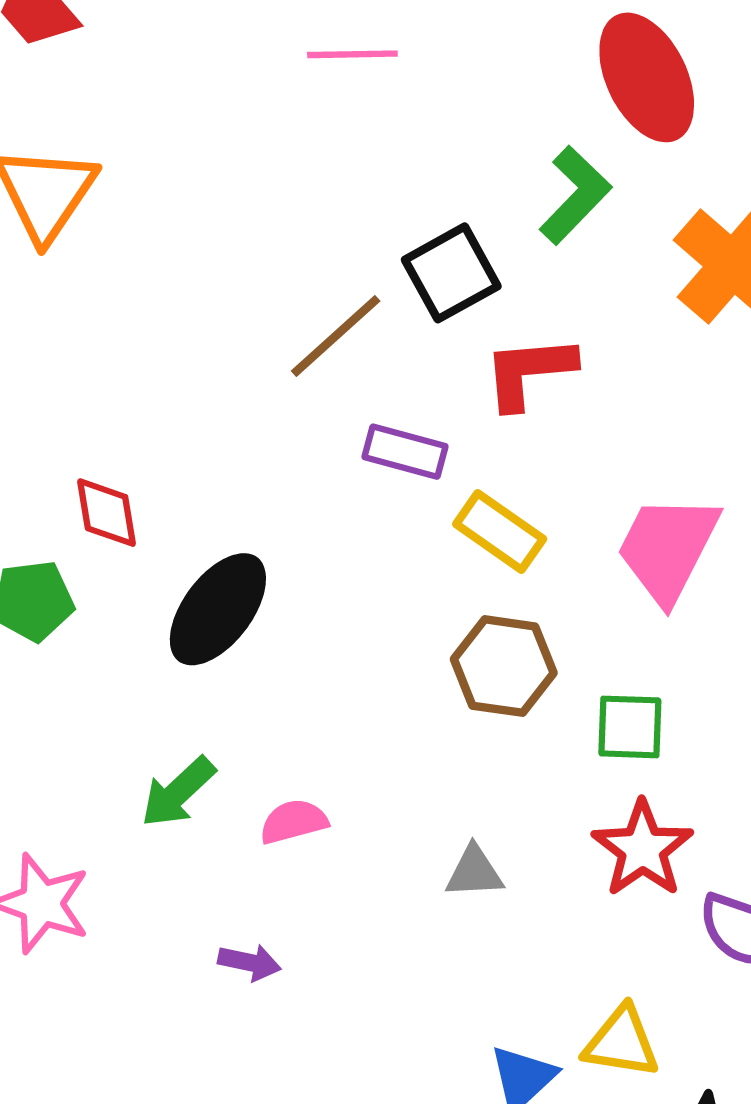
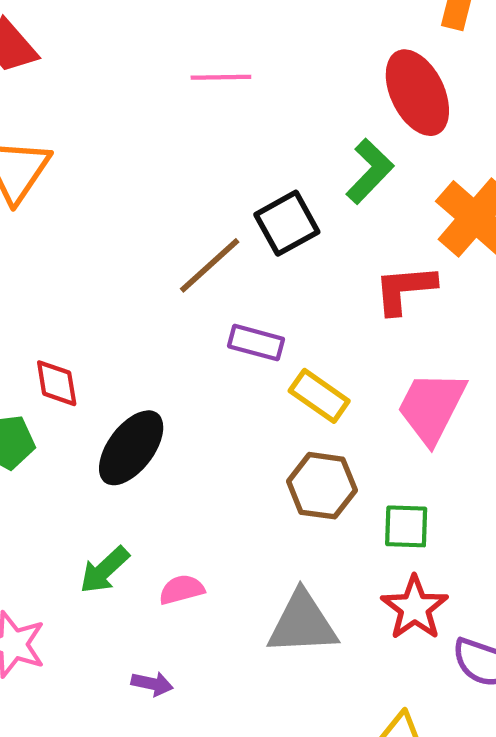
red L-shape: (529, 372) -> (405, 289), moved
gray triangle: (474, 872) -> (302, 623), size x1.8

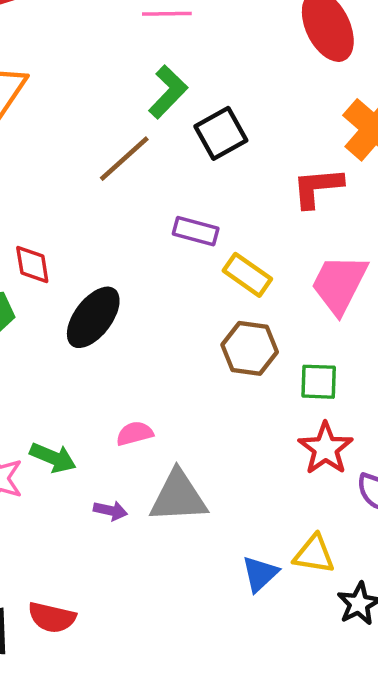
green L-shape: (370, 171) -> (168, 92), moved
brown line: (210, 265) -> (124, 159), moved
green arrow: (104, 570) -> (53, 458), moved, turned -114
gray triangle: (302, 623) -> (178, 497), moved

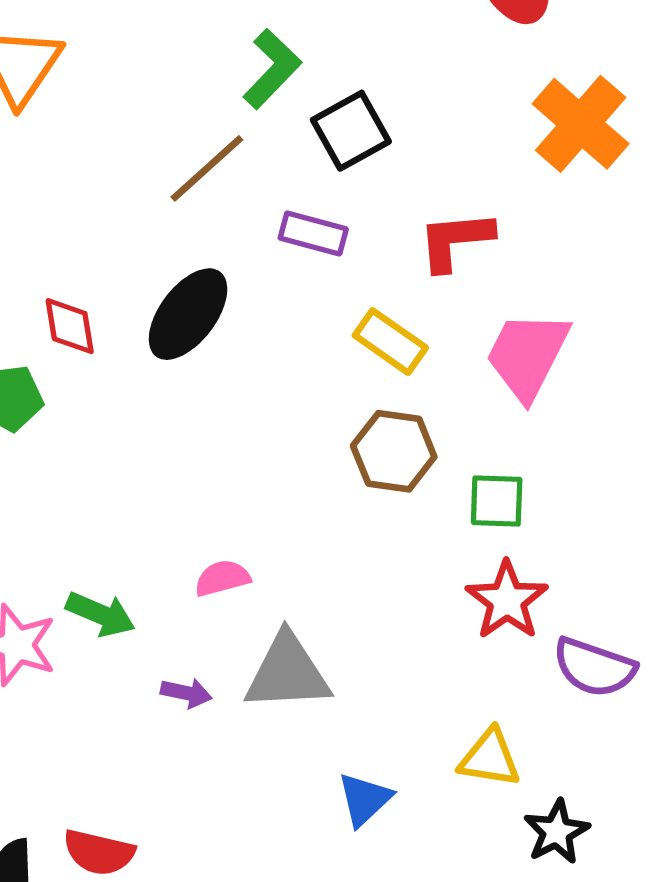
red L-shape: (317, 187) -> (455, 240), moved
purple rectangle: (196, 231) -> (313, 234), moved
black ellipse: (93, 317) -> (188, 314), moved
blue triangle: (260, 574) -> (365, 799), moved

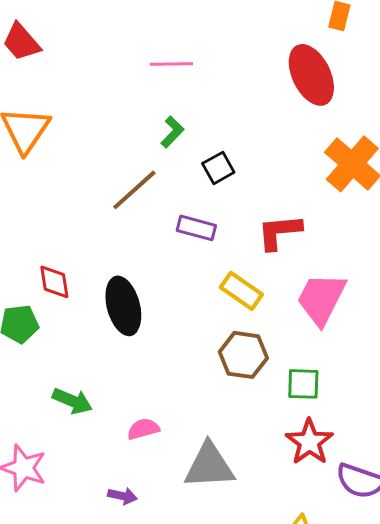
green L-shape: (272, 69) -> (172, 132), size x0.7
black square: (351, 131) -> (218, 168), size x0.7
black ellipse: (188, 314) -> (123, 306), moved, turned -52
green arrow: (101, 614) -> (72, 401), moved
gray triangle: (287, 672) -> (209, 466), moved

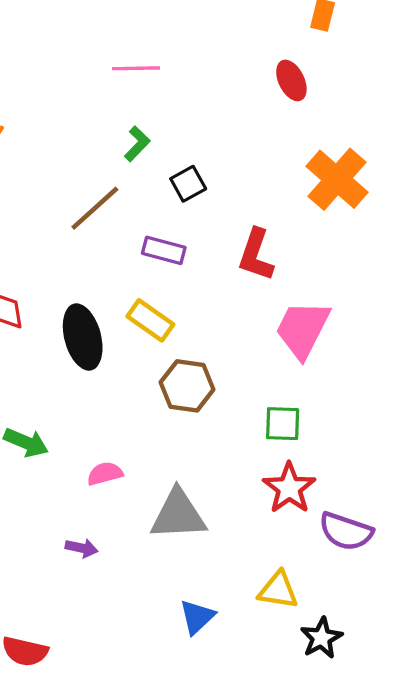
red ellipse: (311, 75) -> (291, 80), size x0.6
red L-shape: (279, 232) -> (256, 255), turned -66
yellow rectangle: (241, 291) -> (150, 320), moved
brown hexagon: (243, 355) -> (187, 386), moved

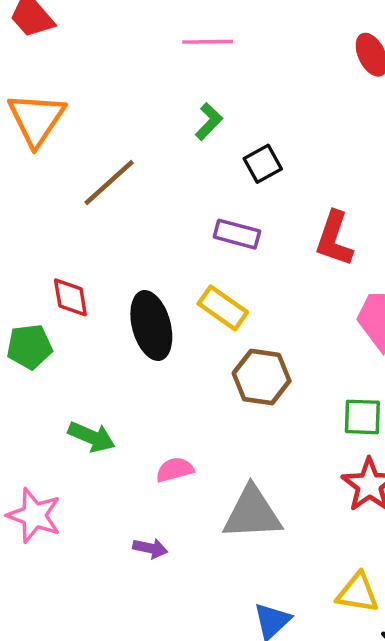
brown line: (95, 208) -> (109, 182), moved

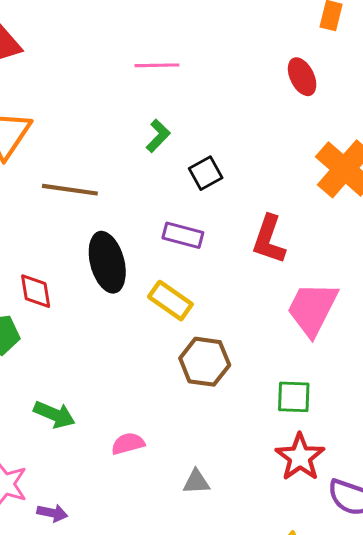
brown line: (109, 182) -> (70, 190), turned 50
black ellipse: (151, 325) -> (107, 262), moved
gray triangle: (252, 513) -> (196, 482), size x0.5
purple arrow: (150, 548) -> (52, 513), moved

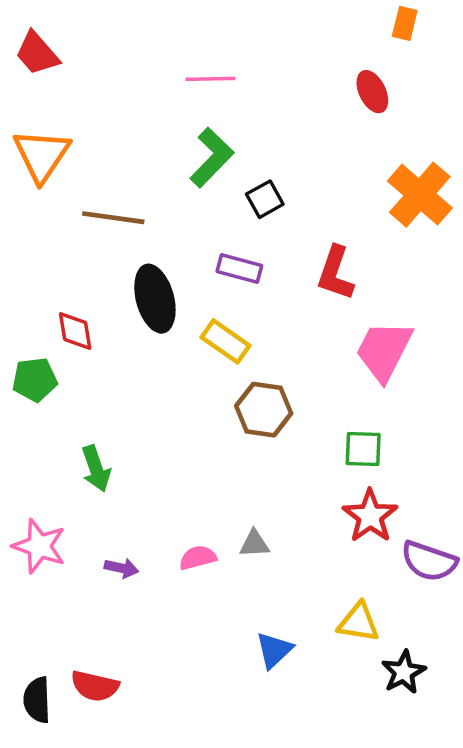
green L-shape: (158, 136) -> (212, 158), size x1.6
green arrow: (54, 415) -> (96, 469), turned 48
pink semicircle: (128, 444) -> (198, 558), moved
purple arrow: (52, 513) -> (121, 568), moved

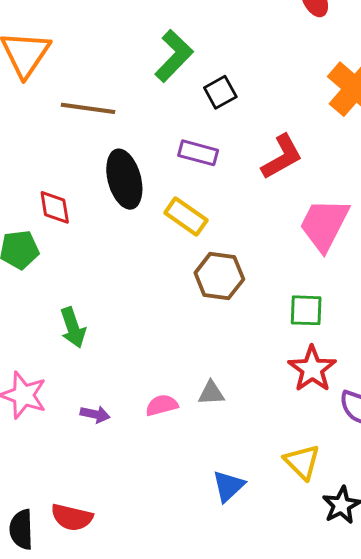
red L-shape: (335, 273) -> (282, 157), turned -138
yellow triangle: (358, 622) -> (302, 462), turned 36

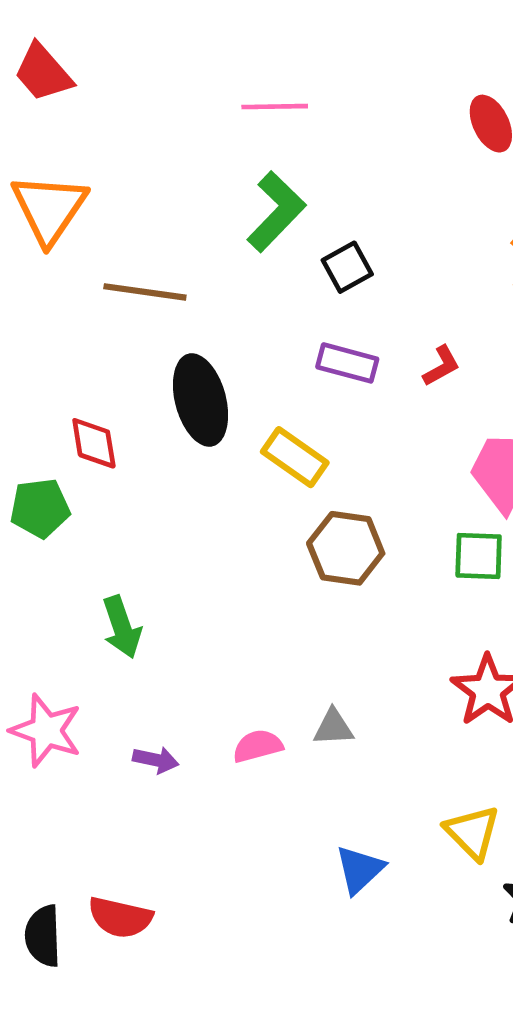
purple rectangle: (198, 153) -> (347, 363), moved
red L-shape: (282, 157) -> (441, 366), size x0.6
green square: (306, 310) -> (479, 556), moved

